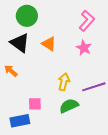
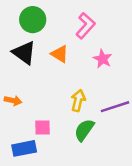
pink L-shape: (87, 21) -> (85, 26), moved
orange arrow: (11, 71) -> (13, 101), moved, turned 152
green semicircle: (69, 106) -> (84, 130), turned -30

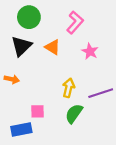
black triangle: (24, 53) -> (21, 46), turned 40
orange arrow: (13, 101) -> (12, 79), moved

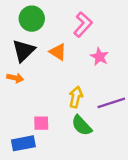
orange arrow: (12, 79) -> (15, 78), moved
green semicircle: (74, 114) -> (82, 125), turned -78

